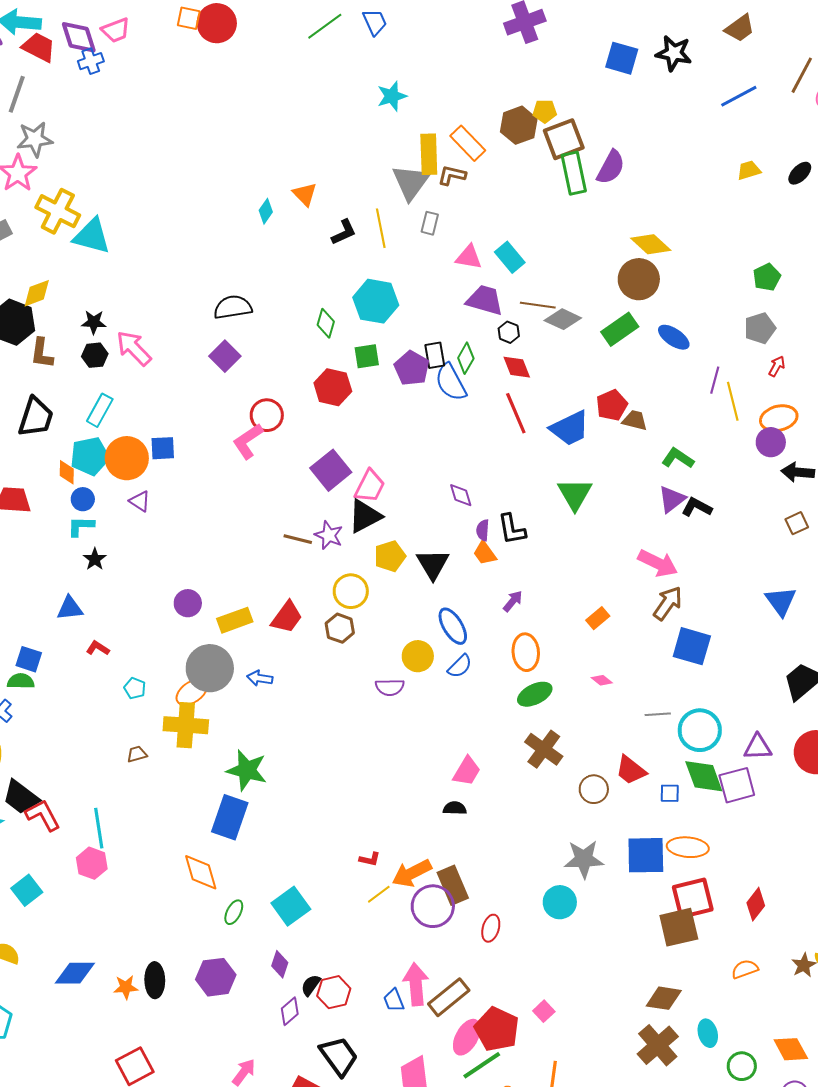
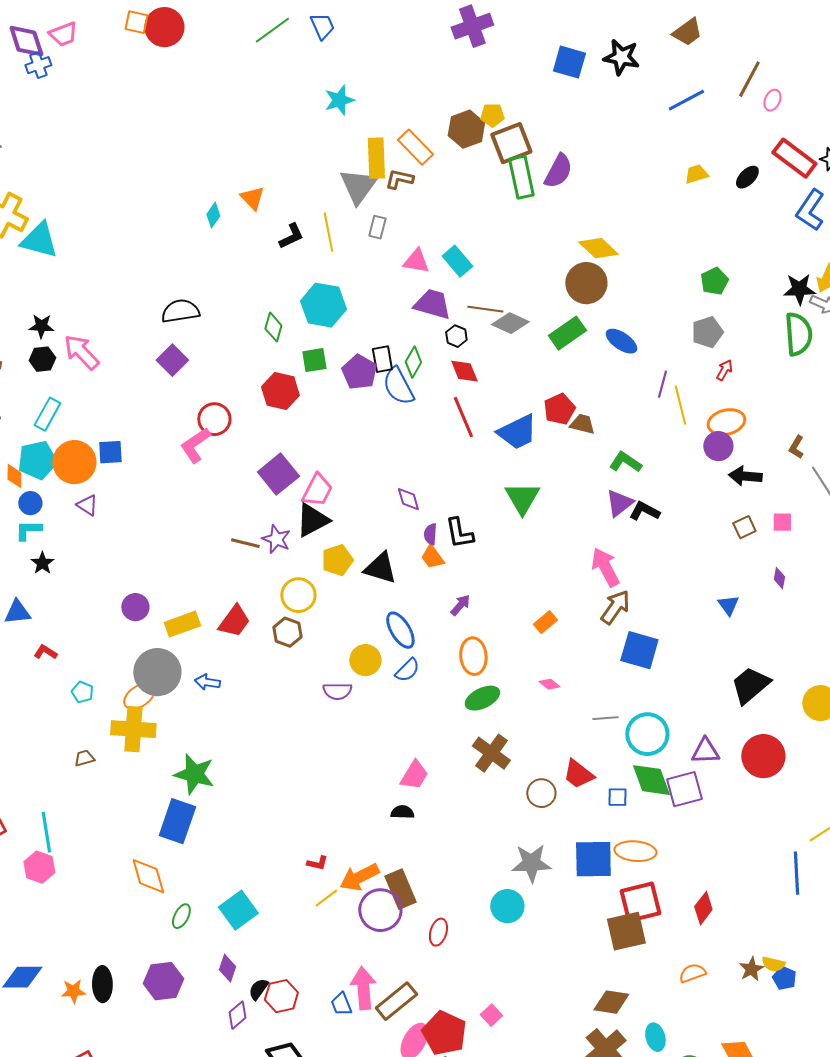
pink arrow: (658, 563) -> (605, 567), turned -144
black triangle: (433, 564) -> (380, 568), turned -42
blue triangle: (781, 601) -> (728, 605), size x0.7

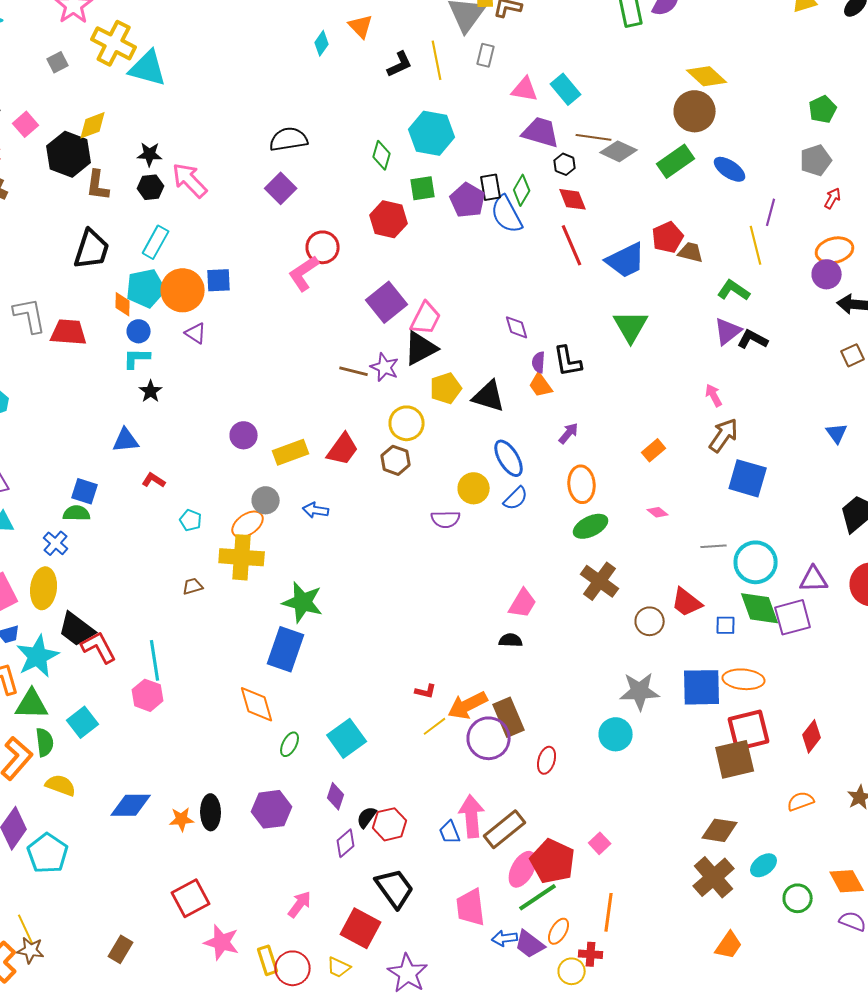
yellow line: (680, 405) -> (756, 245), moved
pink arrow: (605, 567) -> (714, 395), size x0.6
gray circle: (157, 672) -> (266, 500), size x0.6
cyan ellipse: (655, 1037) -> (764, 865), turned 68

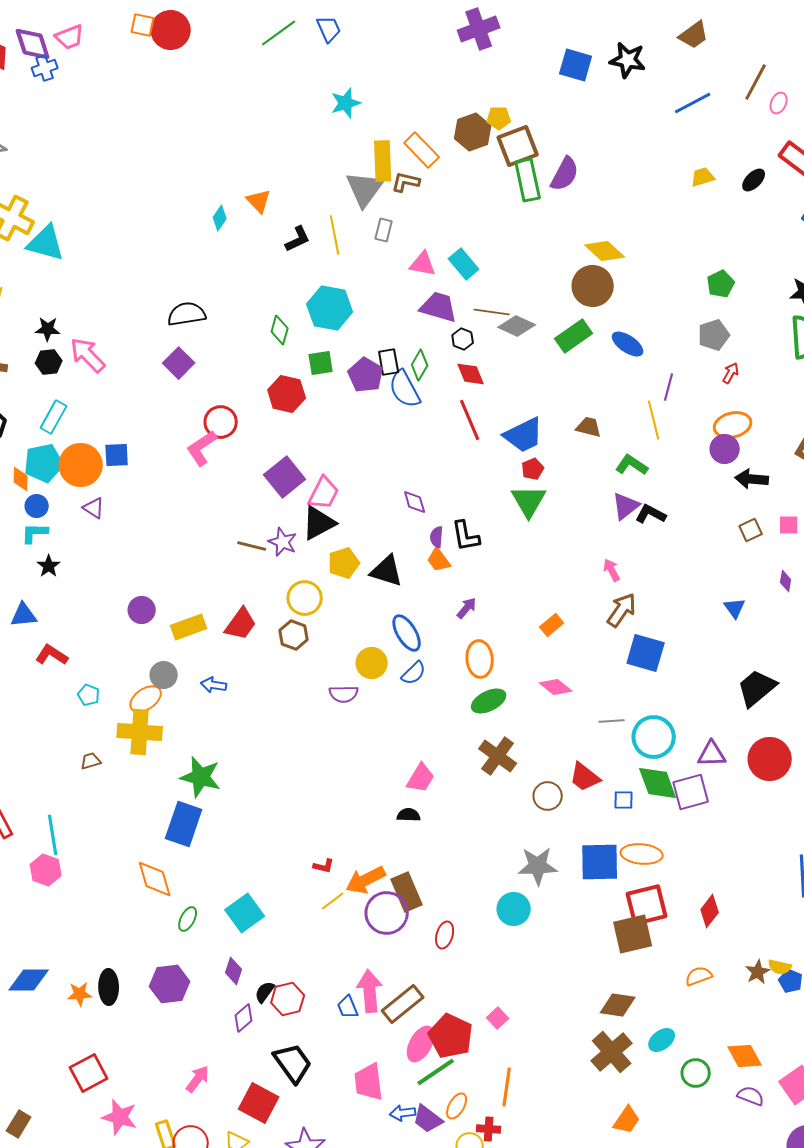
red pentagon: (668, 237) -> (533, 469), moved, size x0.7
red L-shape: (154, 480) -> (52, 655), size x1.4
pink diamond: (658, 512) -> (556, 687), size x1.5

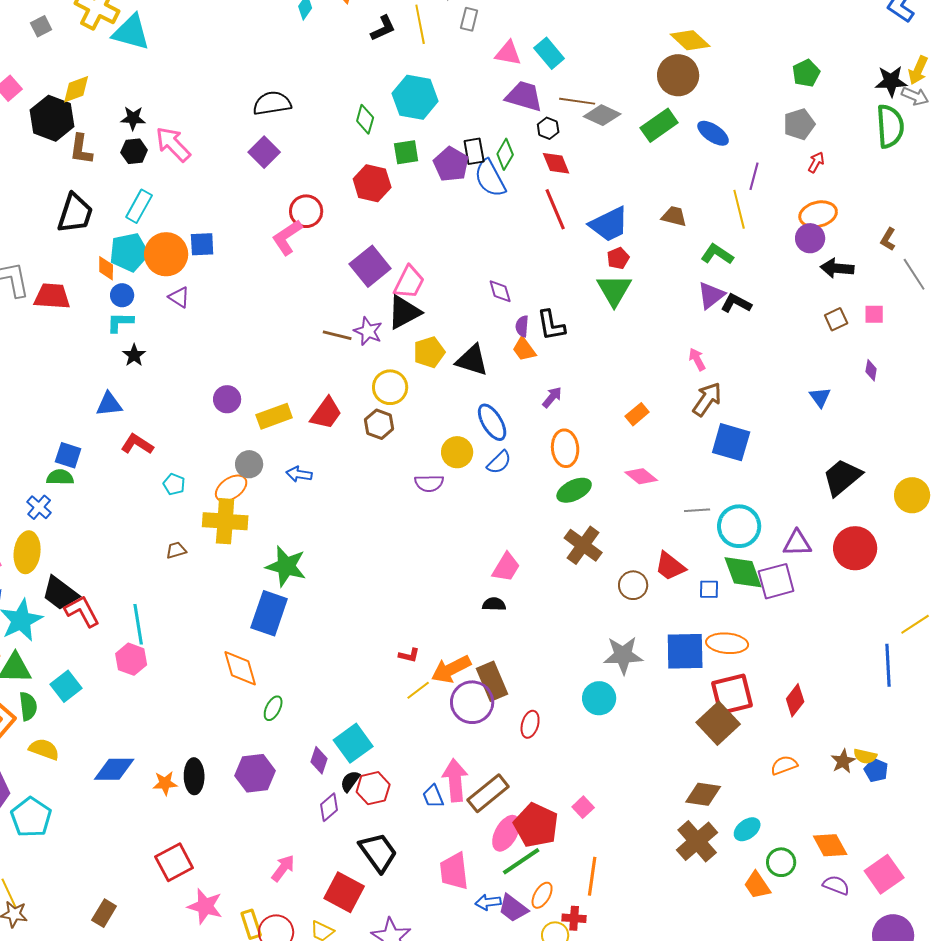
cyan square: (245, 913) -> (353, 743), moved
brown square: (633, 934) -> (718, 723), turned -30
orange trapezoid: (627, 1120) -> (757, 885), moved, turned 112

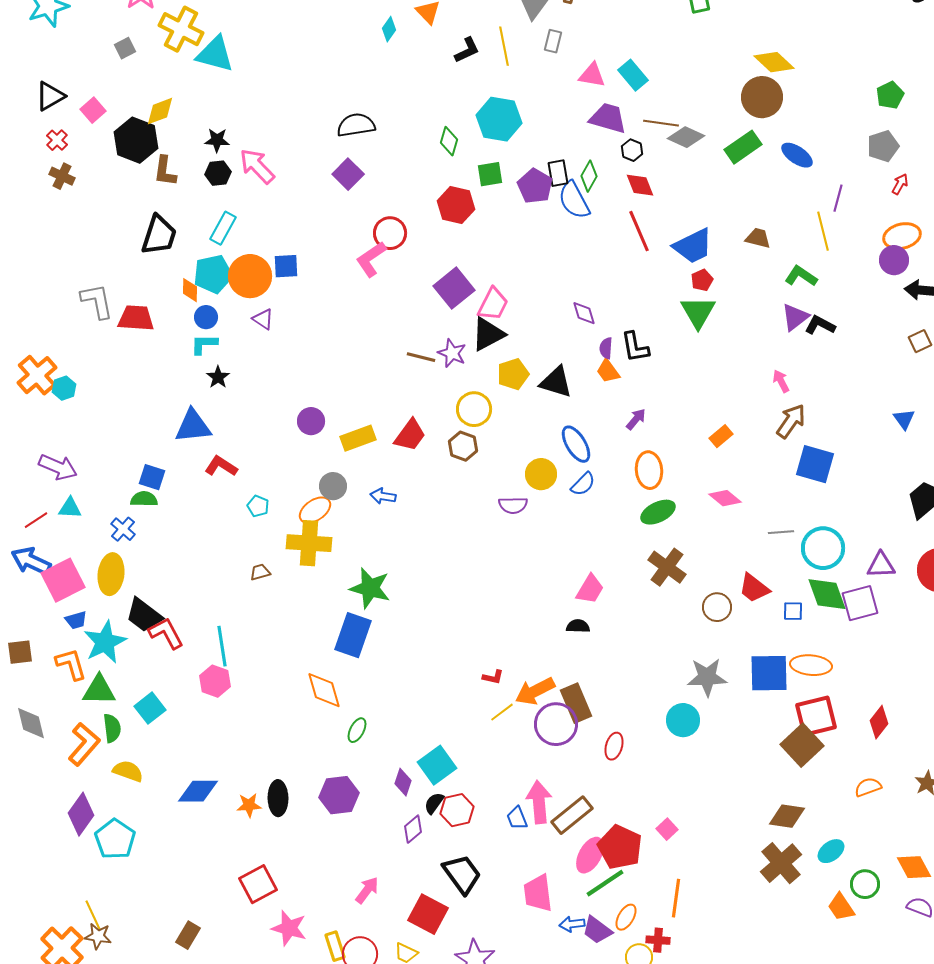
blue triangle: (109, 404) -> (193, 426), size x1.4

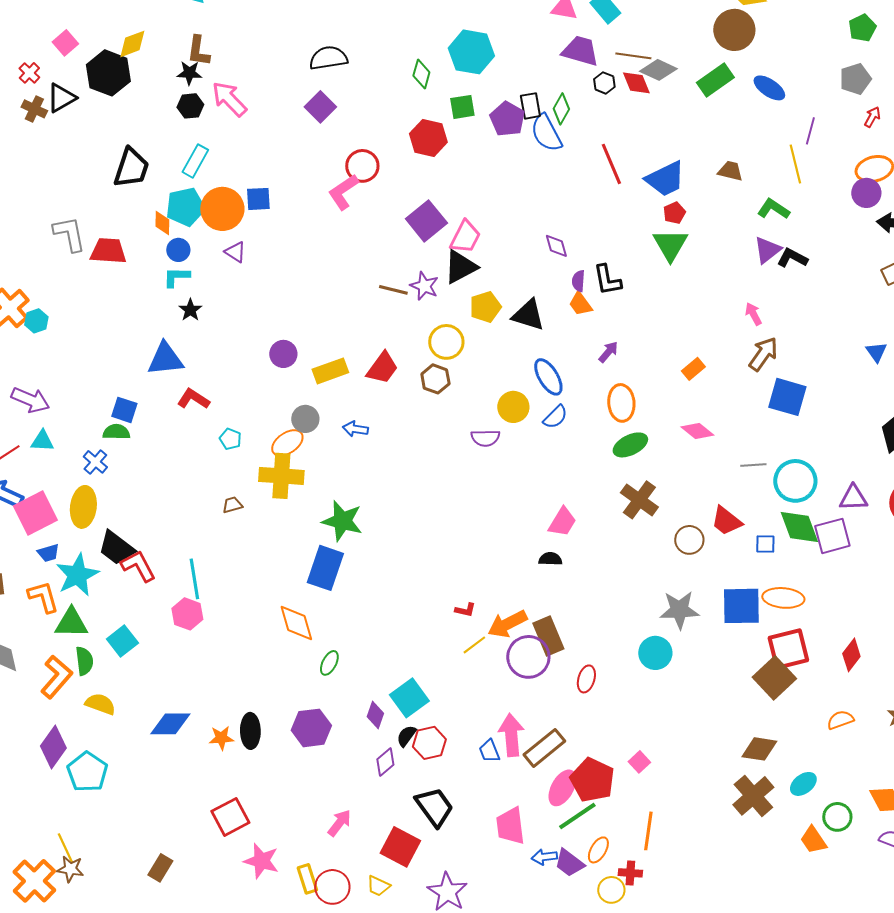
black triangle: (50, 96) -> (61, 98), moved
brown L-shape: (165, 171) -> (198, 51), moved
red diamond: (640, 185) -> (636, 83), moved

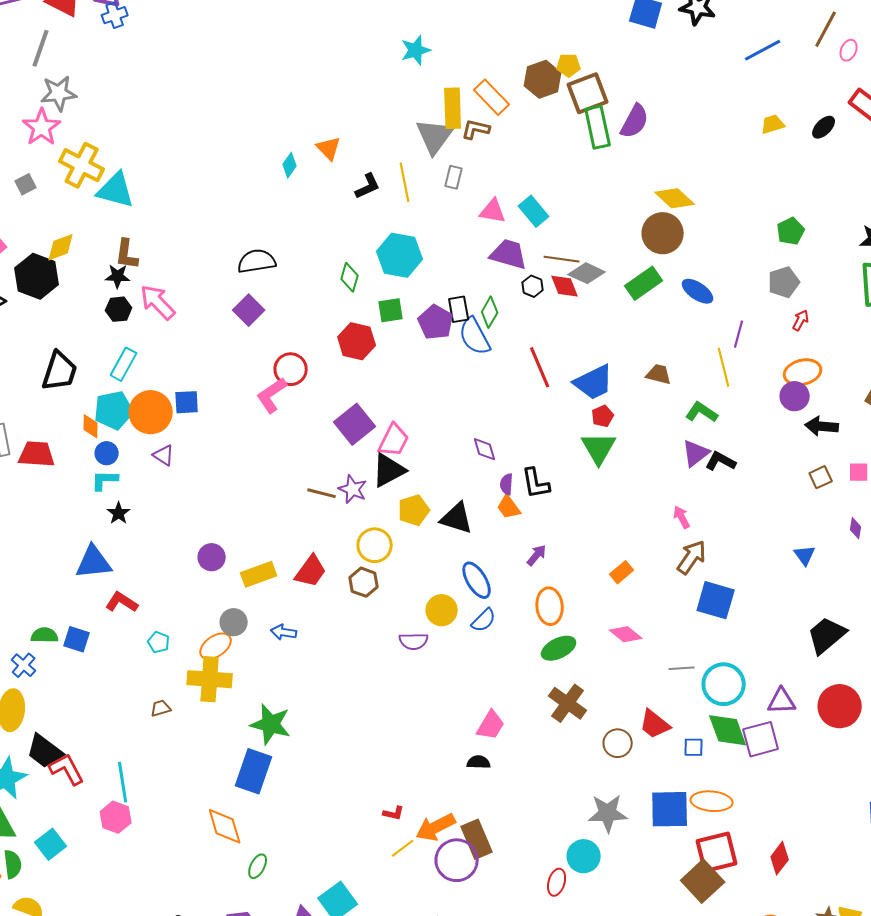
blue square: (124, 410) -> (77, 639), moved
red ellipse: (586, 679) -> (557, 882), moved

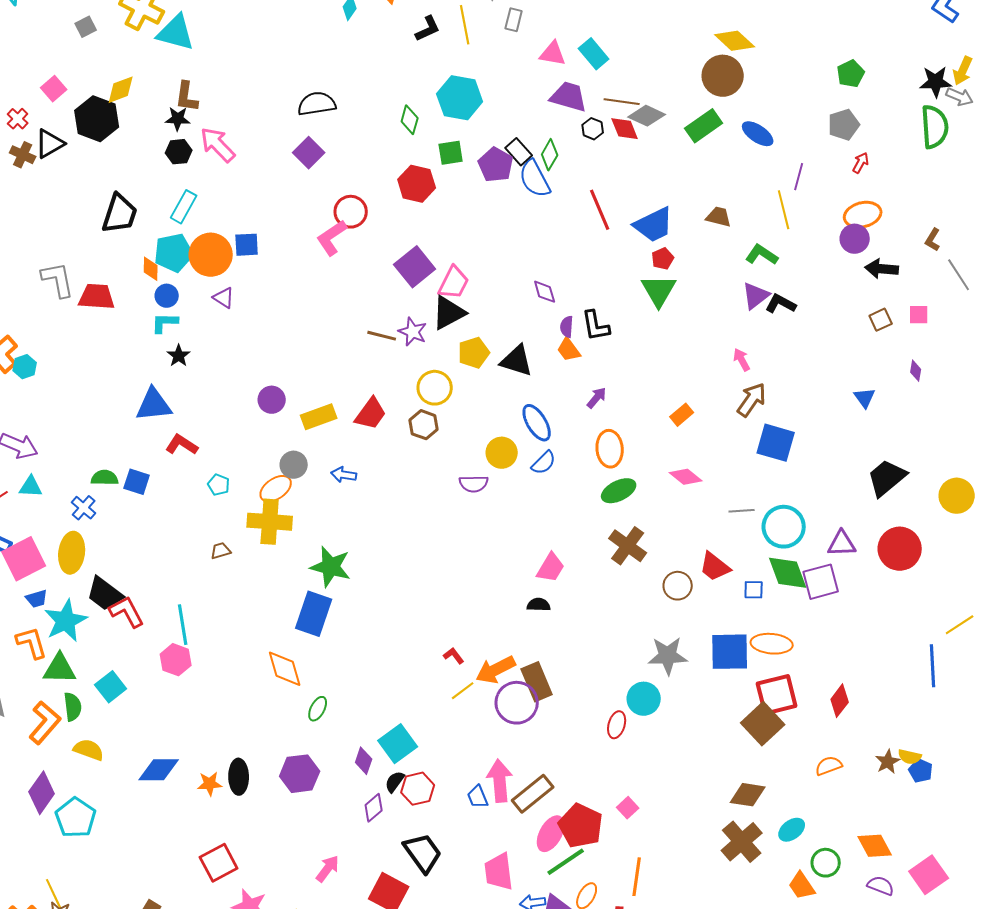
black rectangle: (459, 309) -> (519, 152), turned -32
red L-shape: (394, 813) -> (454, 656), turned -140

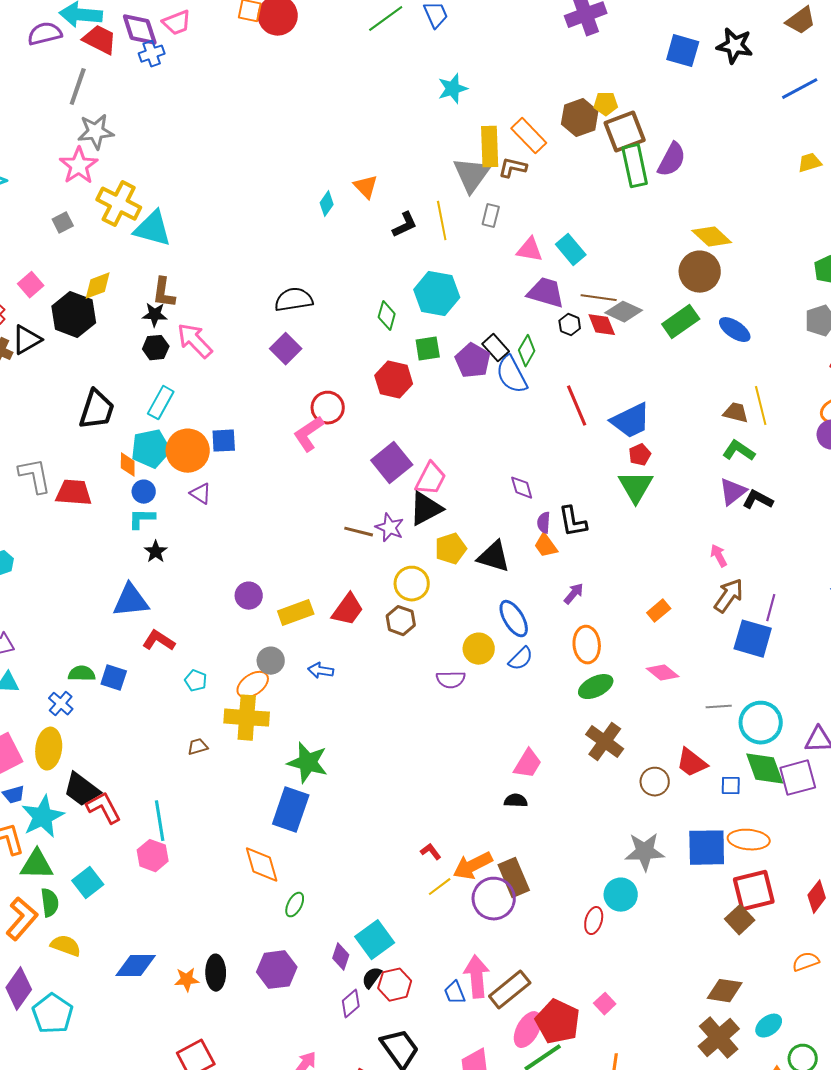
purple line: (799, 177) -> (771, 608), moved
brown trapezoid: (719, 217) -> (736, 413), moved
brown square: (763, 724) -> (740, 920), size x0.7

